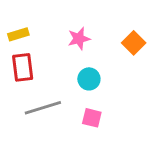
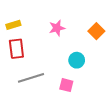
cyan circle: (89, 79) -> (77, 60), moved

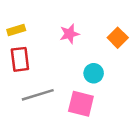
pink square: (66, 85) -> (81, 104), size x1.5

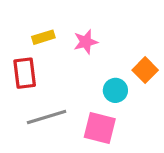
yellow rectangle: (16, 30) -> (43, 37), moved
orange square: (118, 38) -> (145, 70), moved

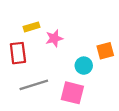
pink star: (86, 42) -> (54, 38), moved
orange square: (145, 70) -> (105, 51), turned 30

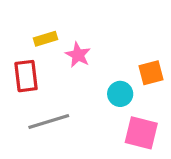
pink star: (54, 38) -> (78, 55), turned -30
pink square: (72, 93) -> (141, 133), moved

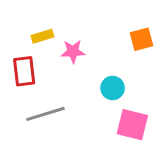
pink star: (78, 55) -> (73, 51), turned -30
orange square: (151, 73) -> (142, 39), moved

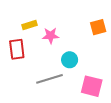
cyan circle: (113, 88) -> (70, 60), moved
gray line: (45, 114) -> (50, 79), moved

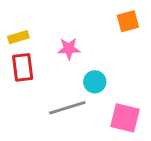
yellow rectangle: (30, 25) -> (18, 37), moved
orange square: (98, 27) -> (128, 21), moved

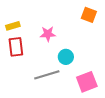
orange square: (128, 21) -> (89, 15), turned 35
pink square: (125, 118) -> (87, 82), turned -35

